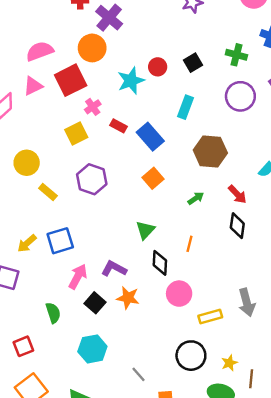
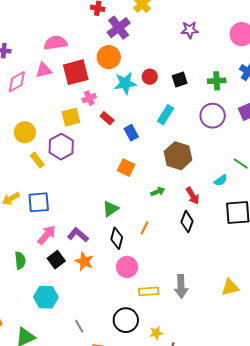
orange circle: (92, 48) -> (109, 57), moved
green cross: (236, 55) -> (217, 81), turned -30
blue rectangle: (150, 137) -> (131, 133), size x0.7
orange square: (153, 178) -> (126, 168), turned -36
purple hexagon: (92, 179) -> (61, 147), moved

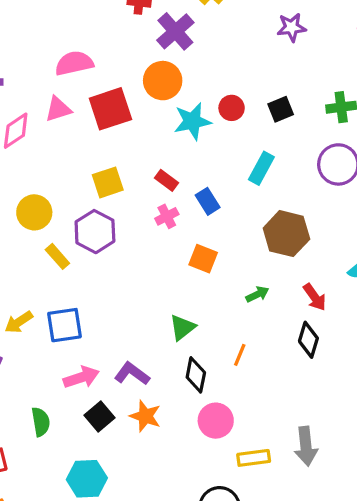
pink cross: (89, 98) -> (167, 216), moved
pink arrow: (47, 235) -> (81, 377), turned 35

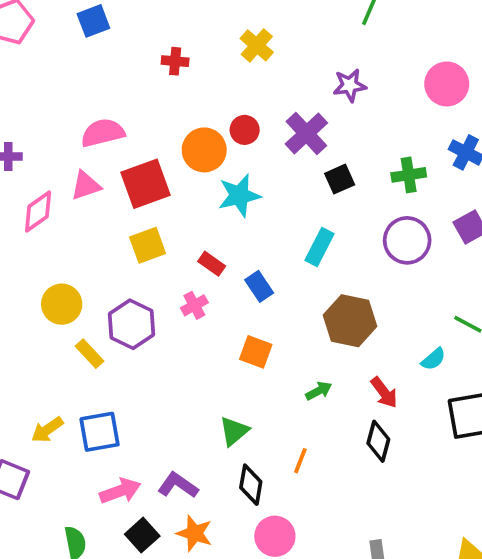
purple cross: (175, 31) -> (306, 133), moved
red circle: (232, 108) -> (245, 130), moved
yellow square: (108, 182) -> (148, 245), moved
pink cross: (167, 216) -> (194, 305), moved

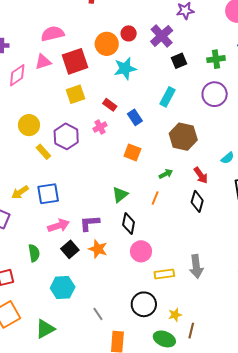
orange line: (300, 461) -> (155, 198), moved
purple L-shape: (178, 485) -> (90, 223), turned -40

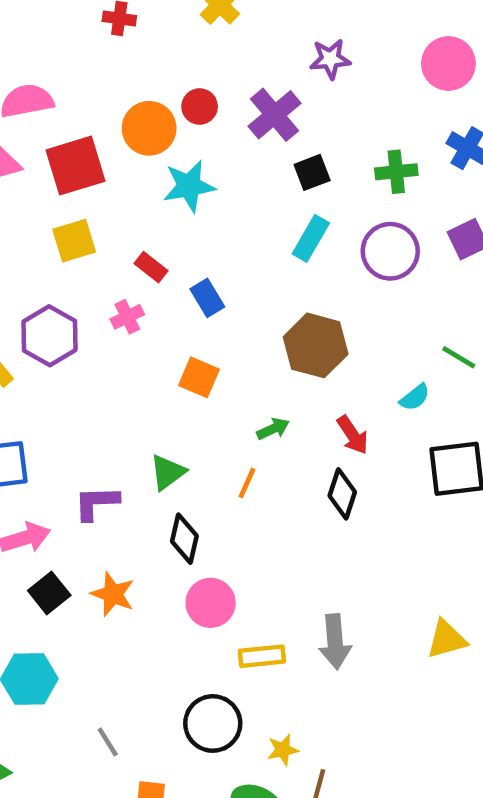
cyan rectangle: (168, 97) -> (311, 238), moved
purple L-shape: (90, 223) -> (96, 503), moved

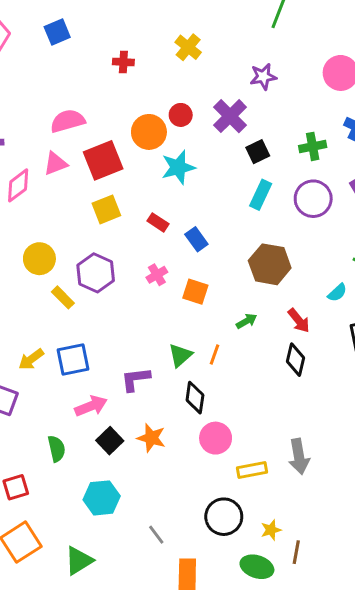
pink cross: (127, 317) -> (157, 275), moved
orange line: (247, 483) -> (214, 355), moved

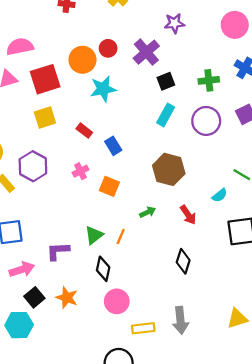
black diamond: (295, 360) -> (183, 261), moved
cyan hexagon: (102, 498) -> (19, 325), moved

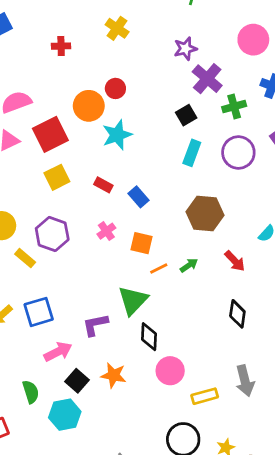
purple cross: (146, 52) -> (207, 79), moved
green triangle: (94, 235) -> (133, 300), size x1.4
orange line: (121, 236) -> (159, 269), moved, turned 49

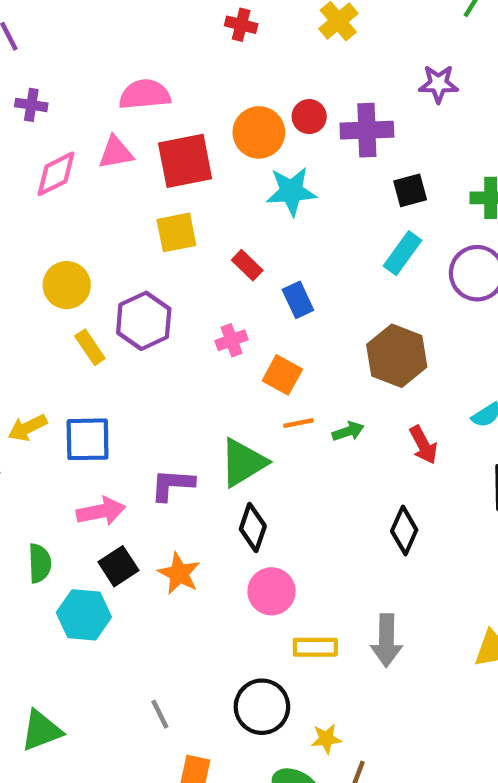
purple cross: (207, 79) -> (367, 130), moved, turned 32

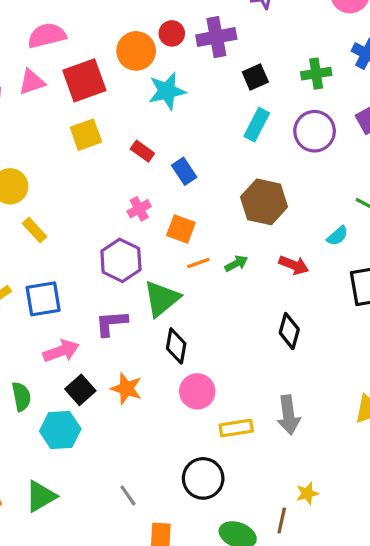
purple hexagon: (144, 321) -> (121, 260), moved
red arrow: (423, 445) -> (294, 265), turned -32
green triangle: (41, 731) -> (41, 496), moved
yellow star: (326, 739) -> (307, 493), moved

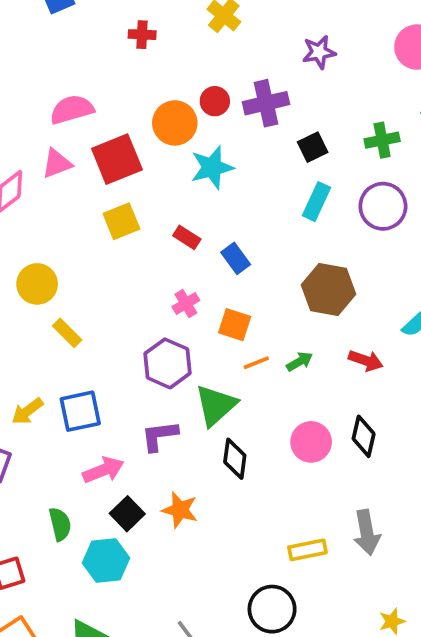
pink circle: (197, 391) -> (311, 442), moved

